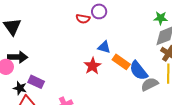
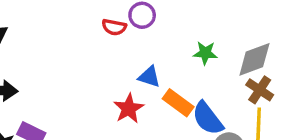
green star: (161, 18) -> (205, 53), moved

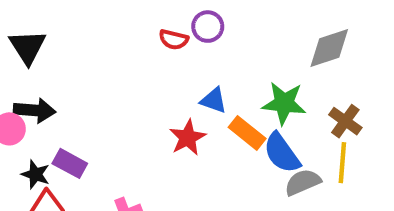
green star: (205, 53) -> (284, 103), moved, size x1.5
gray diamond: (254, 59) -> (329, 48), moved

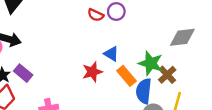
brown cross: (345, 121) -> (167, 75), moved
blue semicircle: (282, 153) -> (144, 91), turned 30

